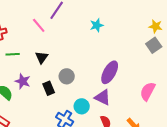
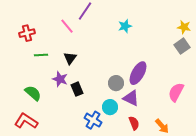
gray circle: (67, 76) -> (116, 83), moved
purple star: (23, 81) -> (60, 79), moved

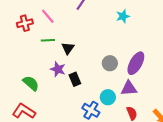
pink line: (67, 26) -> (48, 16), moved
green line: (41, 55) -> (48, 40), moved
gray circle: (116, 83) -> (110, 63), moved
purple triangle: (131, 98) -> (129, 88), turned -30

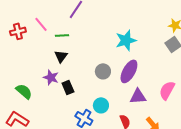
cyan star: (123, 16) -> (126, 40), moved, size x1.5
green line: (48, 40) -> (62, 35), moved
purple triangle: (129, 88) -> (138, 96), moved

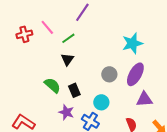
green line: (62, 35) -> (68, 38), turned -32
purple star: (51, 77) -> (66, 112), moved
green semicircle: (24, 91) -> (52, 85), moved
cyan circle: (101, 105) -> (101, 102), moved

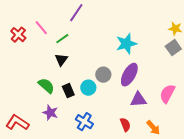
red cross: (24, 34) -> (18, 35), turned -35
cyan circle: (101, 102) -> (88, 88), moved
purple star: (66, 112) -> (50, 113), moved

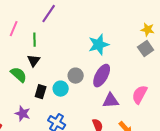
pink line: (41, 28) -> (14, 29), turned 63
green line: (62, 39) -> (35, 40), turned -56
green semicircle: (46, 86) -> (19, 75), moved
black rectangle: (68, 91) -> (41, 92), turned 40

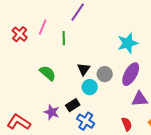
black triangle: (34, 61) -> (84, 69), moved
black rectangle: (41, 92) -> (73, 105), moved, turned 40

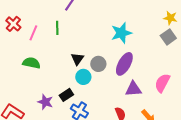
pink line: (43, 27) -> (33, 33), moved
green semicircle: (48, 73) -> (31, 63), moved, turned -30

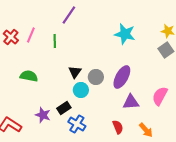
pink line: (33, 33) -> (31, 35), moved
cyan star: (121, 33) -> (125, 34), moved, turned 30

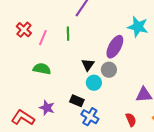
pink line: (31, 35) -> (43, 38), moved
purple ellipse: (122, 77) -> (115, 47), moved
black rectangle: (64, 108) -> (77, 101), turned 56
purple star: (43, 115) -> (47, 108), moved

